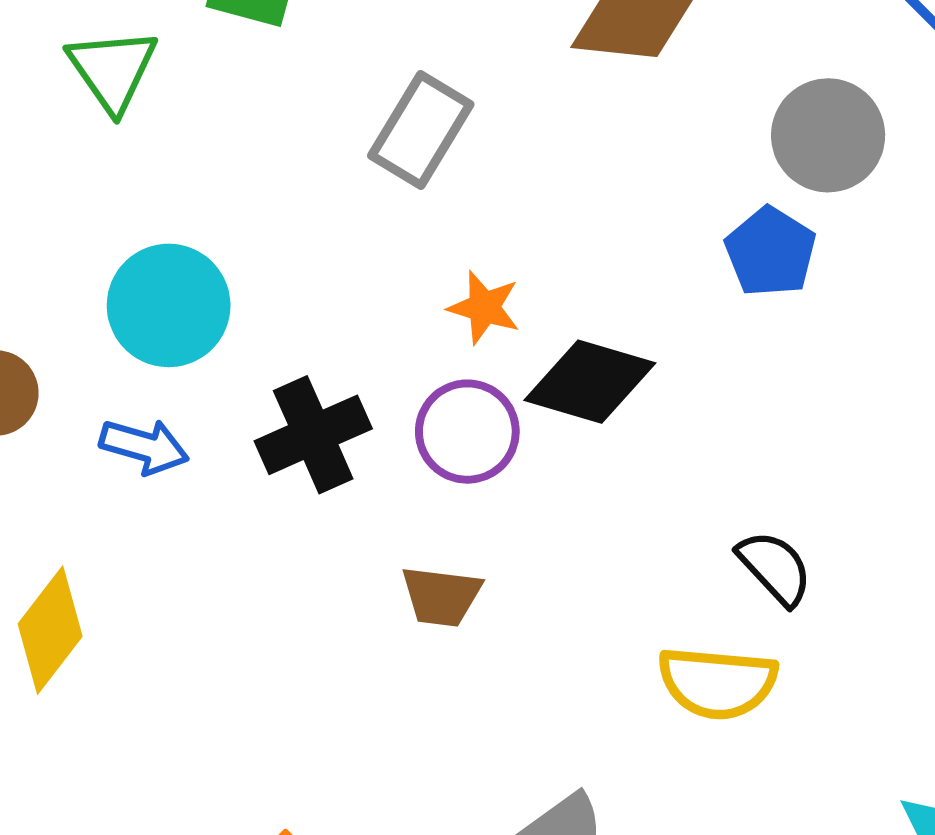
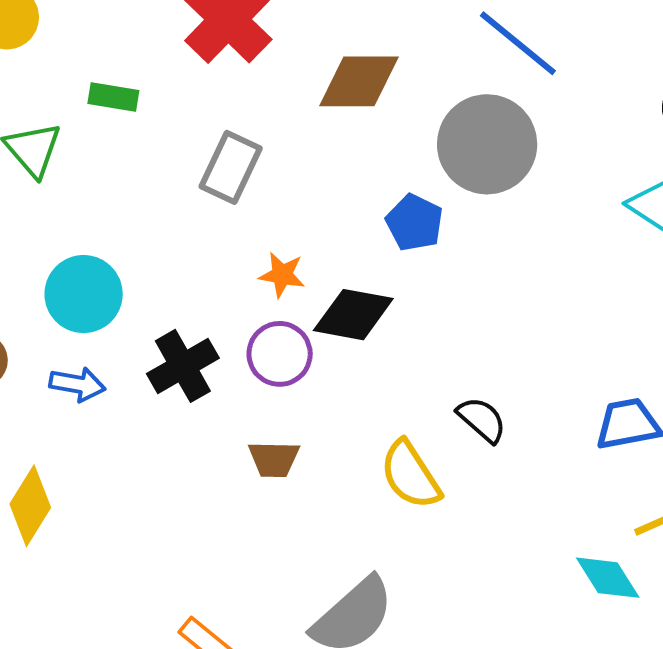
gray circle: (828, 135) -> (487, 144), size x1.4
blue pentagon: (771, 252) -> (414, 223), moved
yellow semicircle: (717, 683) -> (410, 475), moved, turned 58

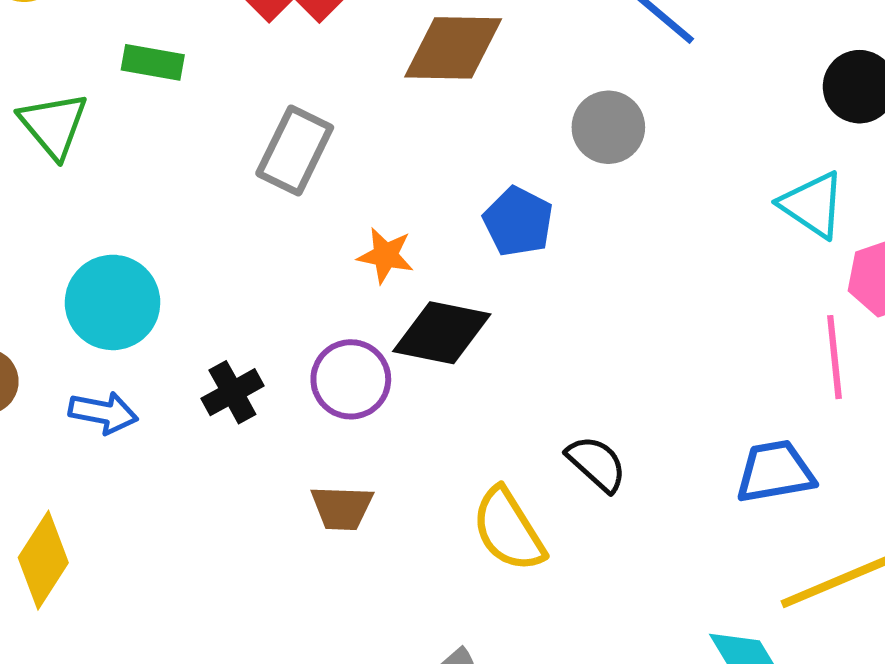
gray circle: (487, 144) -> (608, 127), size x0.6
orange star: (282, 275) -> (386, 255), moved
black cross: (183, 366) -> (232, 392), size x0.7

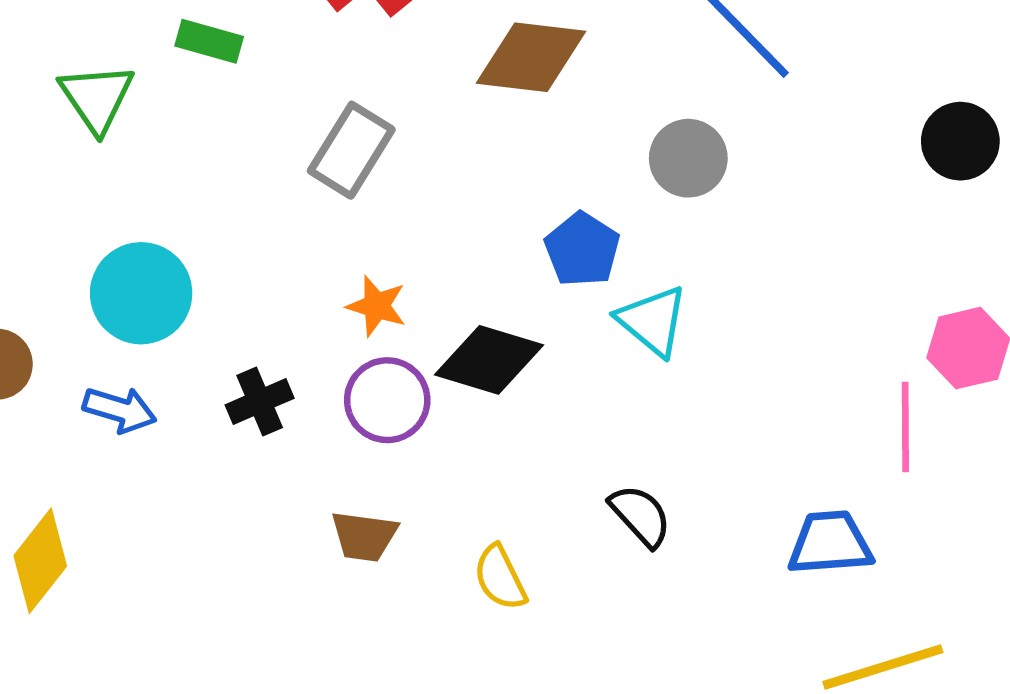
cyan triangle: (812, 205) -> (653, 321), moved
orange star: (386, 255) -> (377, 306), moved
yellow semicircle: (508, 530) -> (500, 578), moved, size x0.7

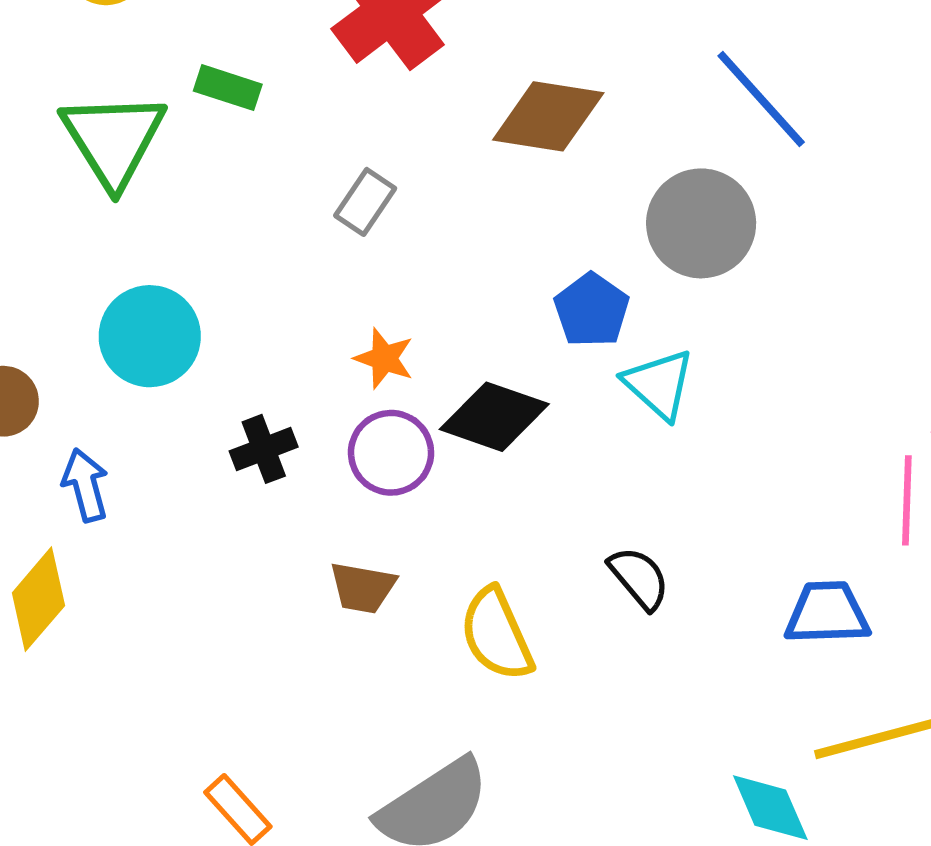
green triangle: (97, 98) -> (113, 139), size x1.4
gray rectangle: (351, 150) -> (365, 202), size x0.7
gray circle: (688, 158) -> (701, 223), size x1.4
blue arrow: (120, 410) -> (85, 485), moved, turned -124
yellow semicircle: (500, 578) -> (497, 634), size x1.4

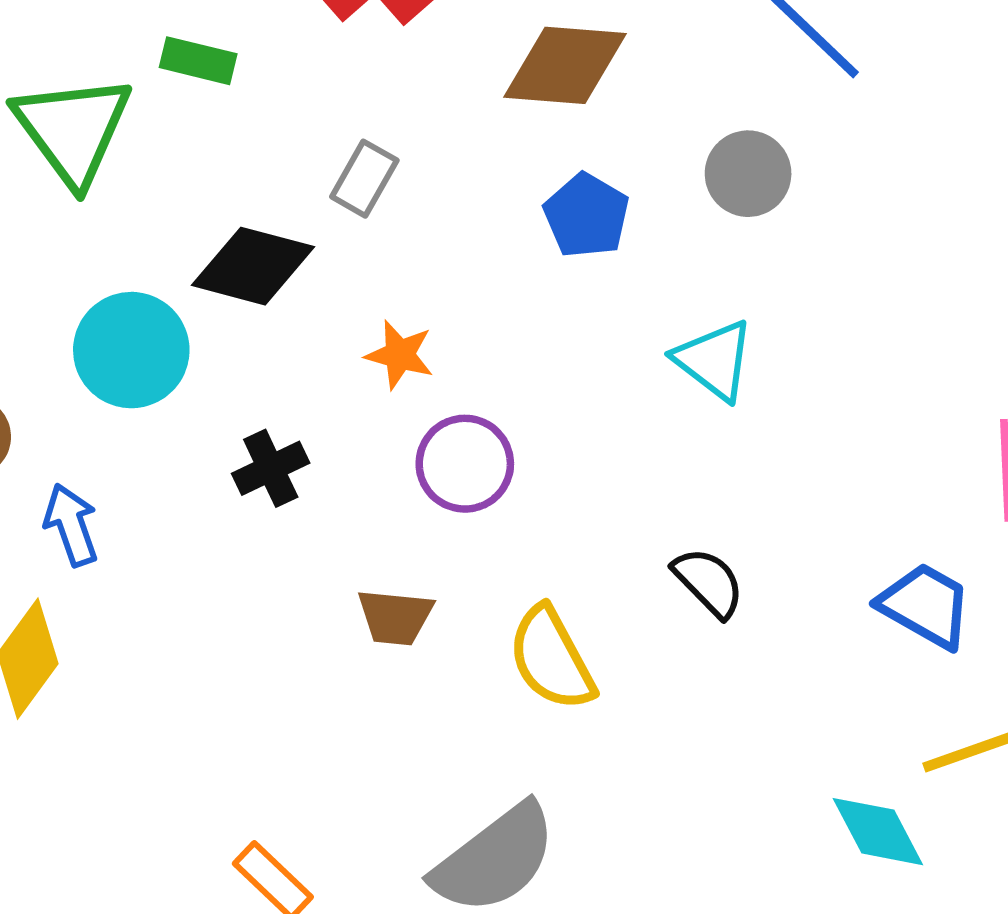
gray circle: (701, 223) -> (748, 174), size x0.7
blue pentagon: (592, 310) -> (586, 216), moved
black diamond: (494, 417) -> (253, 266), moved
purple circle: (391, 453) -> (465, 464), moved
blue trapezoid: (827, 613) -> (925, 605), turned 36

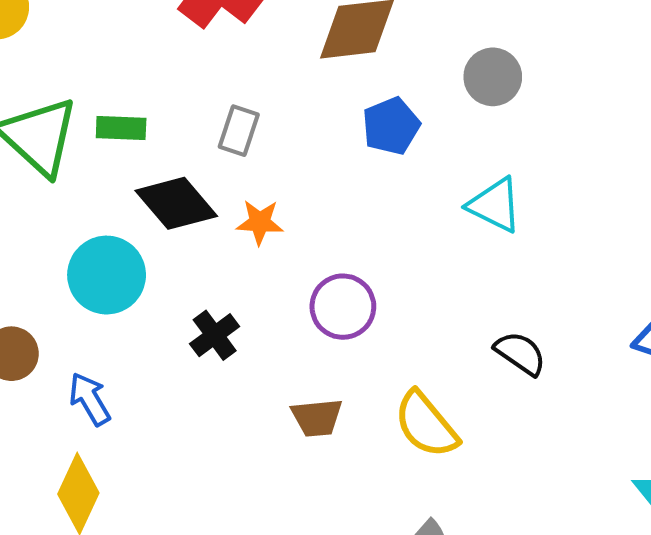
green rectangle: (198, 61) -> (121, 128), moved
blue pentagon: (586, 216) -> (391, 126), turned 30
black diamond: (253, 266) -> (176, 203), turned 46
orange star: (400, 355) -> (260, 222), moved

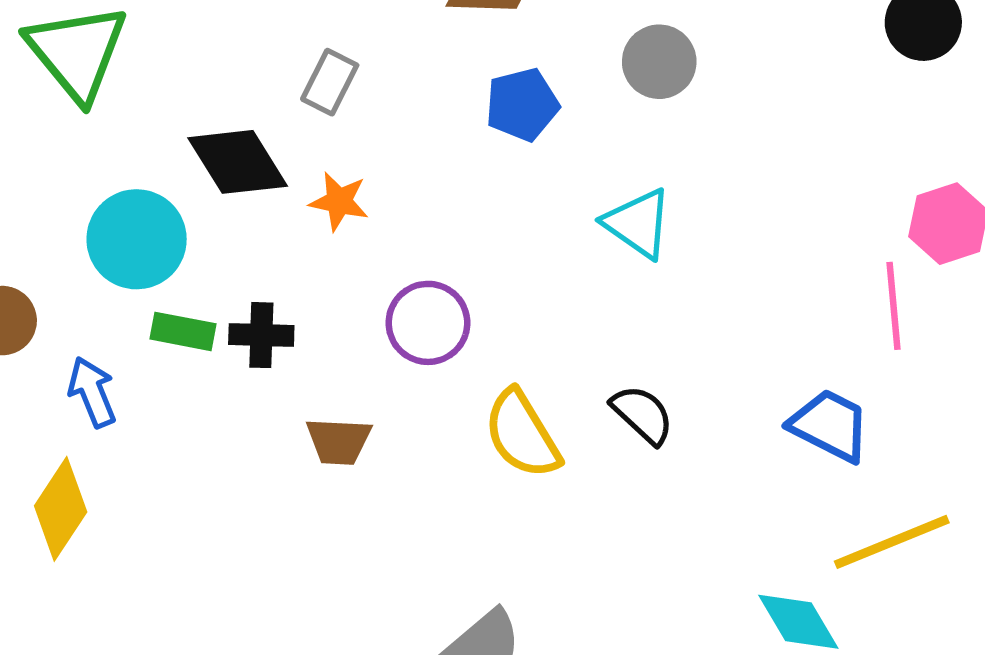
green rectangle: (121, 128) -> (183, 331), moved
black cross: (215, 335) -> (261, 335), turned 30
brown trapezoid: (317, 418) -> (339, 441), moved
yellow semicircle: (426, 425) -> (522, 434), moved

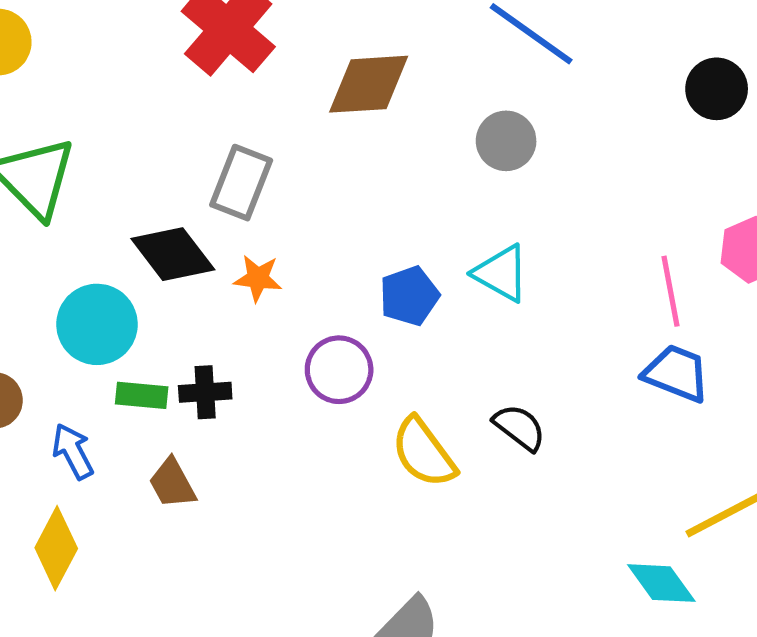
gray rectangle: (330, 82) -> (241, 183), size x1.4
blue pentagon: (522, 105) -> (409, 296), moved
pink line: (894, 306) -> (670, 291), moved
blue trapezoid: (830, 425) -> (676, 373), moved
brown trapezoid: (339, 441) -> (172, 483), moved, turned 64

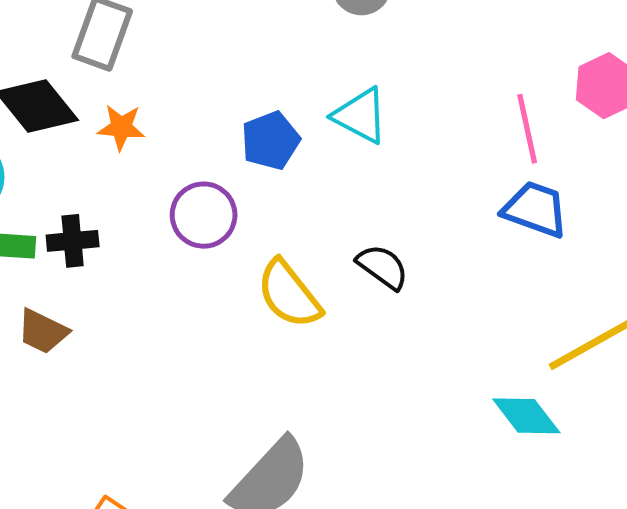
brown trapezoid: (172, 483) -> (43, 331), turned -34

